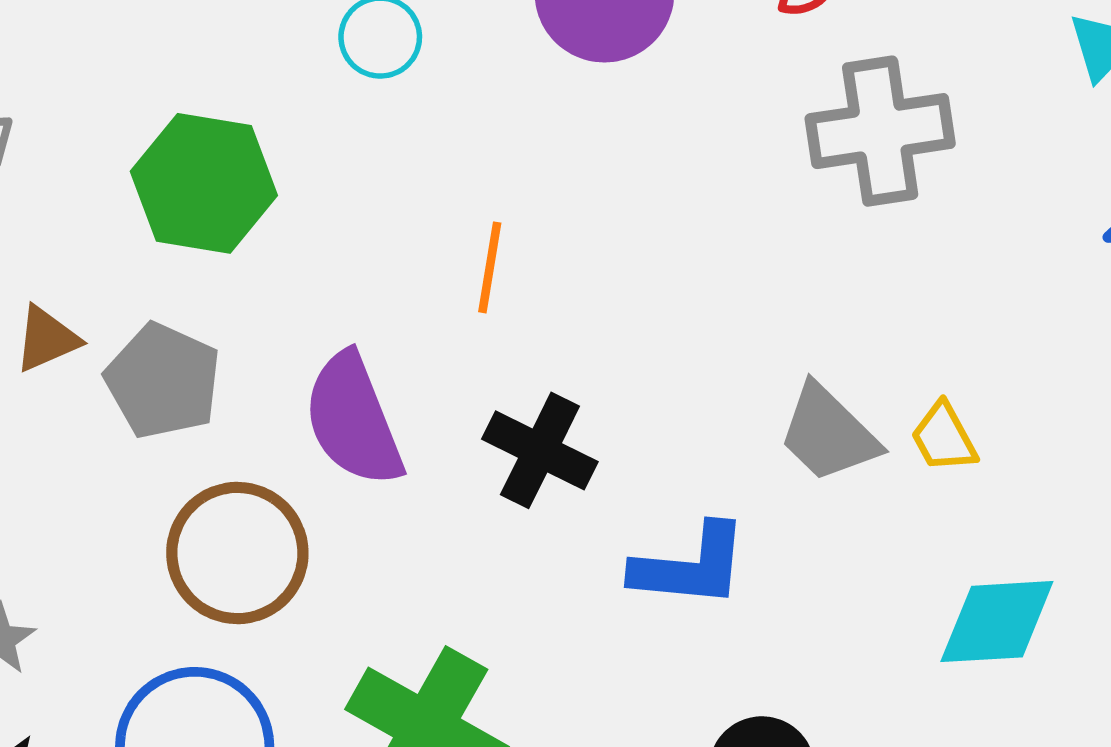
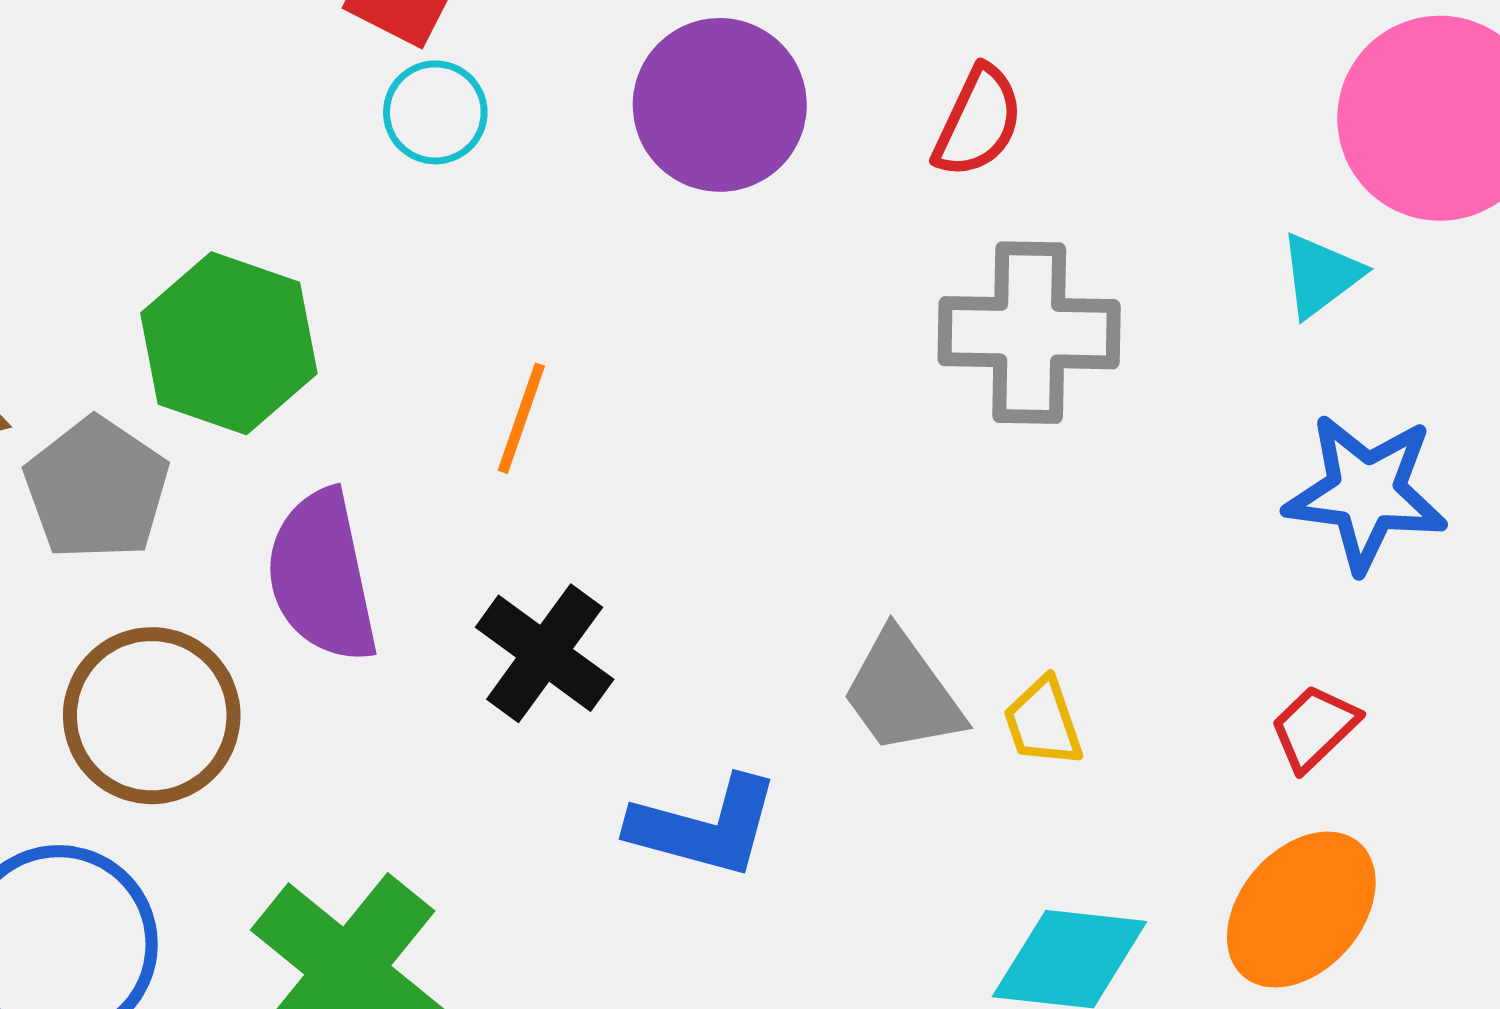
green hexagon: (204, 183) -> (229, 343), moved

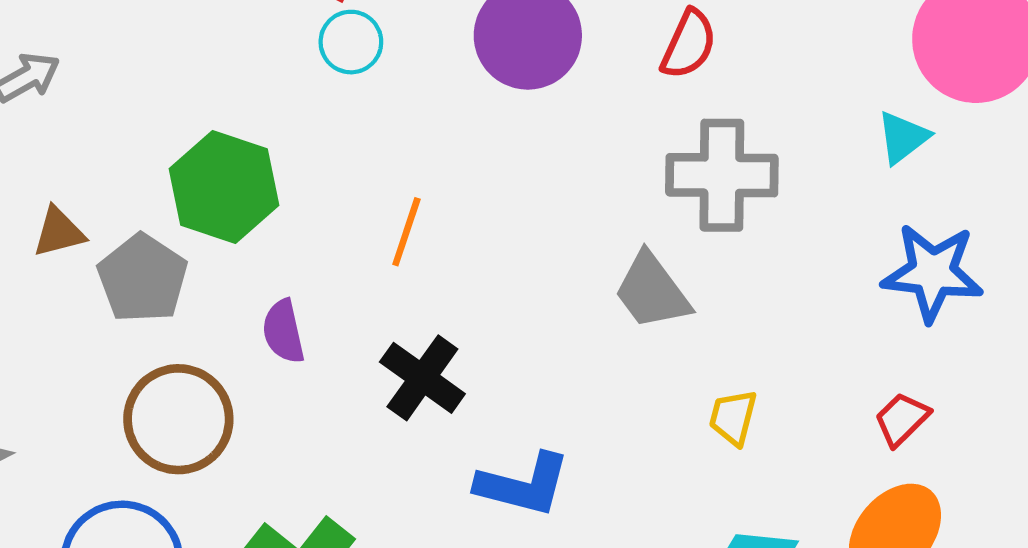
purple semicircle: (322, 576) -> (283, 331), size x0.6
gray trapezoid: (902, 693) -> (652, 291), moved
yellow trapezoid: (1043, 722) -> (733, 417), turned 34

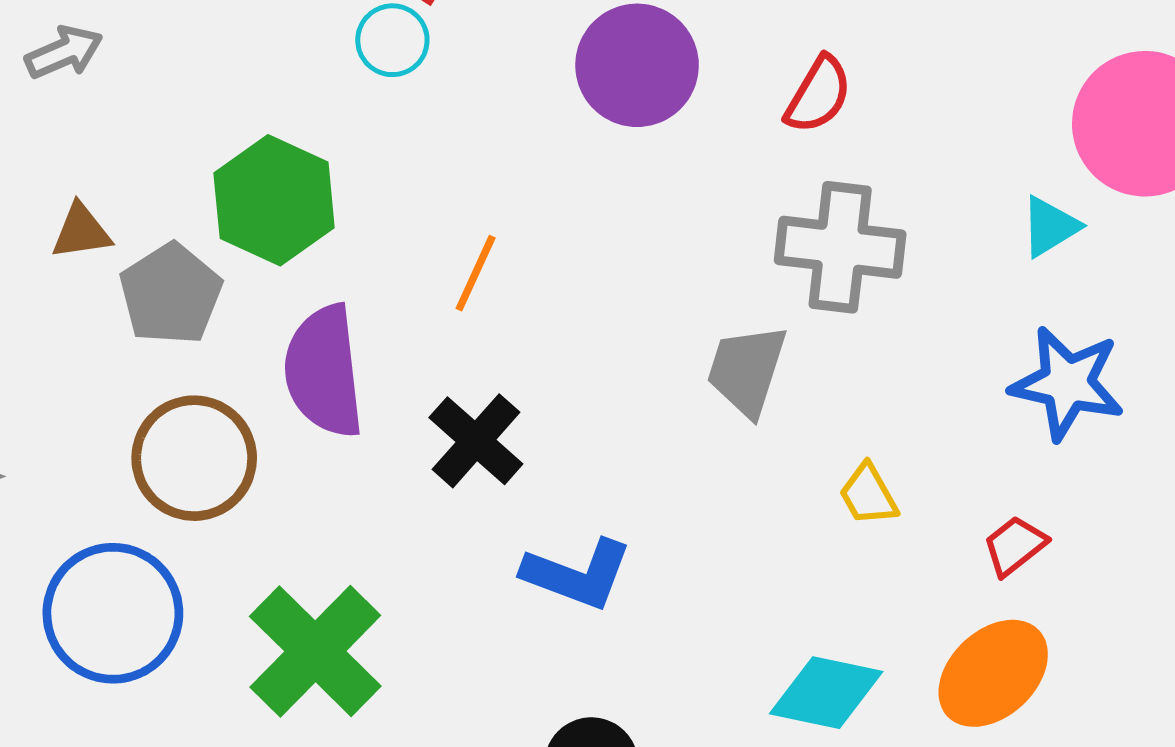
cyan circle: (351, 42) -> (392, 40), moved
gray trapezoid: (652, 291) -> (747, 370), turned 48
purple semicircle: (283, 331) -> (324, 371), size x1.8
yellow trapezoid: (733, 417) -> (868, 495), moved, turned -50

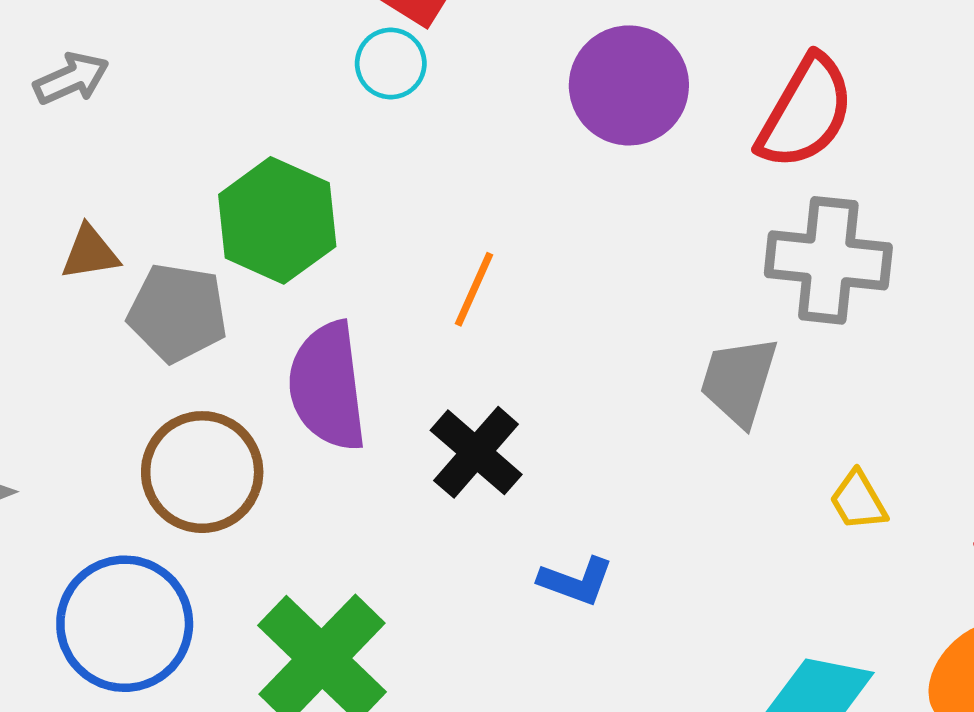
red semicircle: (818, 95) -> (806, 112), size x1.5
gray pentagon: (171, 294) -> (178, 313), turned -30
blue L-shape: (577, 574) -> (576, 581), size x0.7

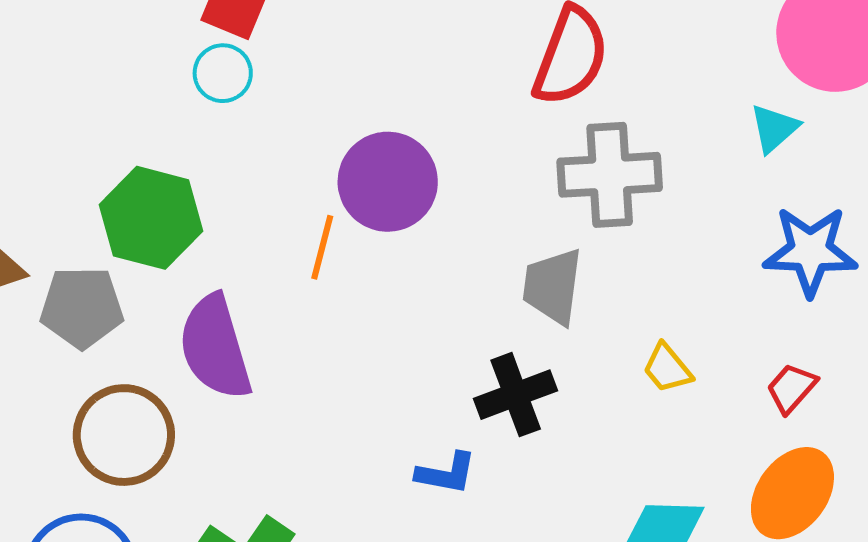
purple circle: (629, 85) -> (388, 182), moved
black cross: (476, 452) -> (516, 395), moved, turned 38

